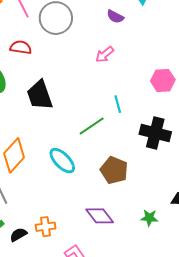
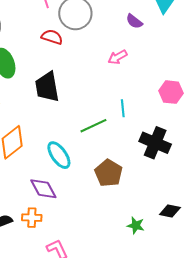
red semicircle: (21, 47) -> (52, 37), moved
purple diamond: (100, 216) -> (43, 189), moved

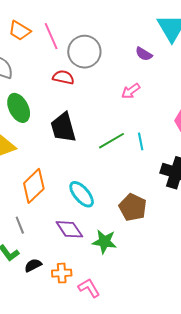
green line: (93, 126) -> (111, 141), moved
orange cross: (32, 218) -> (62, 273), moved
green star: (136, 225) -> (104, 242), moved, size x1.4

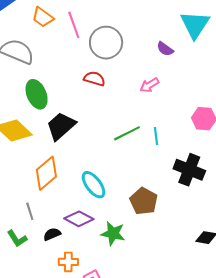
red semicircle: (63, 77) -> (94, 79), moved
black trapezoid: (63, 127) -> (61, 126), moved, turned 60
purple diamond: (69, 229) -> (79, 219), turned -32
black semicircle: (33, 265) -> (52, 234), moved

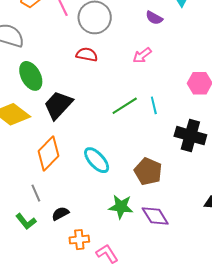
purple diamond: (79, 219) -> (155, 216), moved, turned 36

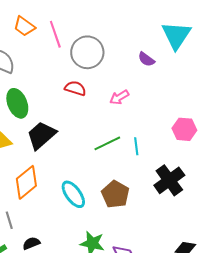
pink arrow: (142, 55) -> (119, 97), moved
black cross: (190, 136) -> (169, 180), turned 32
brown pentagon: (148, 171) -> (115, 194), moved

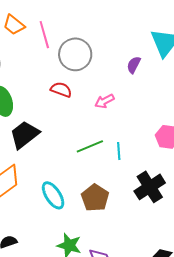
purple semicircle: (146, 59) -> (134, 65), turned 78

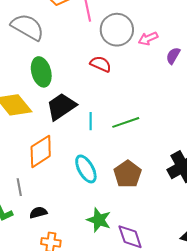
purple semicircle: (134, 65) -> (173, 56), moved
pink arrow: (105, 101) -> (148, 38), moved
cyan line: (119, 151) -> (91, 121), moved

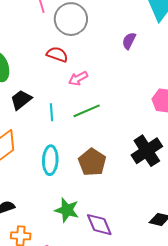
pink arrow: (148, 38) -> (78, 78), moved
black trapezoid: (61, 107) -> (21, 100), size x0.7
cyan ellipse: (86, 169) -> (50, 160), turned 36

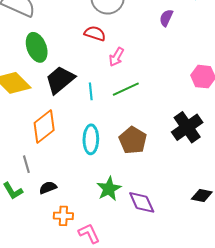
pink arrow: (78, 78) -> (116, 57), turned -30
black trapezoid: (21, 100) -> (60, 80), size x1.4
green star: (67, 210) -> (109, 189), turned 30

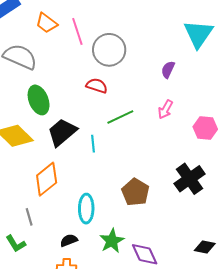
pink arrow: (116, 57) -> (165, 110), moved
green line: (126, 89) -> (120, 117), moved
cyan ellipse: (91, 139) -> (86, 209), moved
black semicircle: (48, 188) -> (69, 240), moved

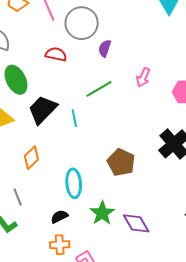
purple semicircle: (168, 70) -> (105, 48), moved
red semicircle: (97, 86) -> (56, 54), moved
orange diamond: (47, 179) -> (31, 158), size x0.7

